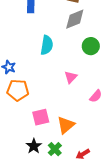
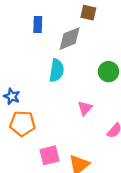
gray diamond: (75, 19) -> (70, 39), moved

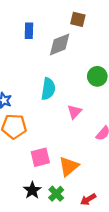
cyan semicircle: (57, 70) -> (48, 89), moved

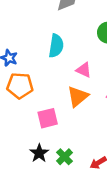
pink triangle: (74, 112) -> (84, 70), turned -49
orange triangle: (69, 166) -> (78, 96), moved

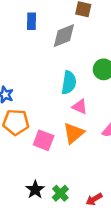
cyan semicircle: (56, 46) -> (69, 83), moved
pink square: (48, 118) -> (44, 140), moved, turned 35

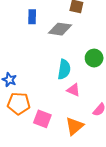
gray diamond: (64, 36) -> (60, 29), turned 30
orange triangle: (74, 133) -> (74, 126), moved

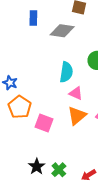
orange pentagon: (19, 103) -> (20, 107), turned 30
orange triangle: (74, 126) -> (77, 116), moved

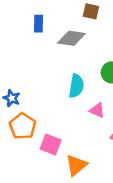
pink triangle: (76, 93) -> (97, 110), moved
orange triangle: (77, 116) -> (76, 165), moved

